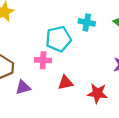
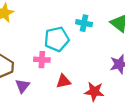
purple triangle: (23, 87) -> (22, 86), turned -35

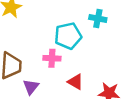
red triangle: (64, 81) -> (76, 82), turned 42

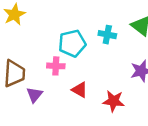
cyan cross: (98, 19) -> (107, 35), moved

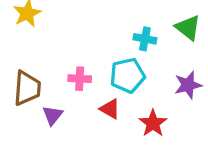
cyan pentagon: (72, 43) -> (127, 75), moved
red star: (114, 101) -> (153, 123), turned 30

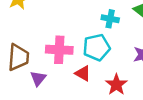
pink cross: (80, 79) -> (59, 50), size x1.5

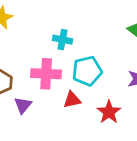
cyan cross: (110, 19) -> (63, 40), moved
red triangle: (83, 73) -> (72, 100), turned -42

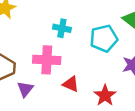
cyan pentagon: (87, 71) -> (104, 38), moved
red triangle: (72, 100) -> (71, 84), turned 36

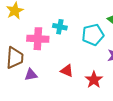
pink cross: (47, 60) -> (38, 39), moved
purple triangle: (25, 89) -> (31, 75), turned 40

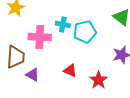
cyan pentagon: (93, 35) -> (85, 32), moved
purple triangle: (31, 75) -> (32, 75), turned 40

